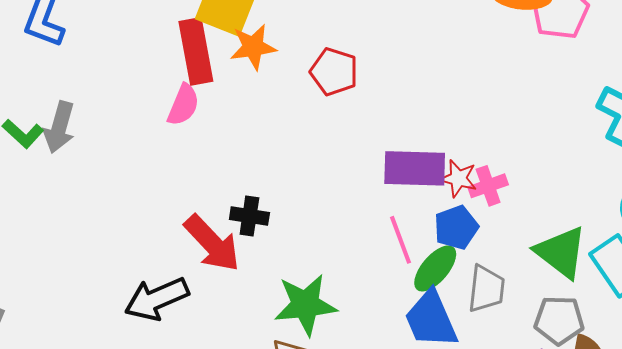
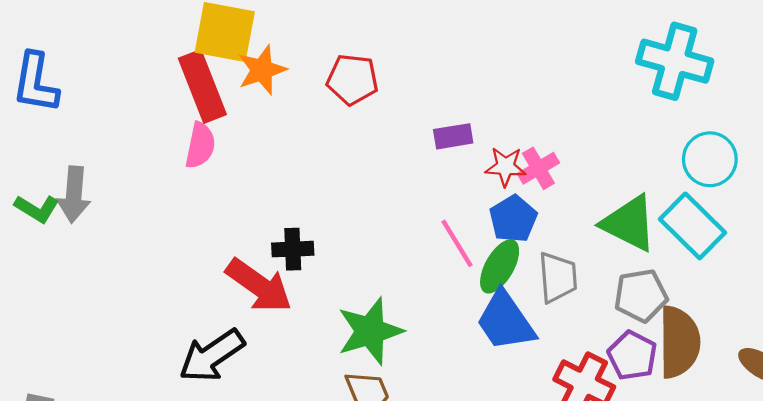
purple rectangle: (415, 168) -> (453, 136), moved, size x0.6

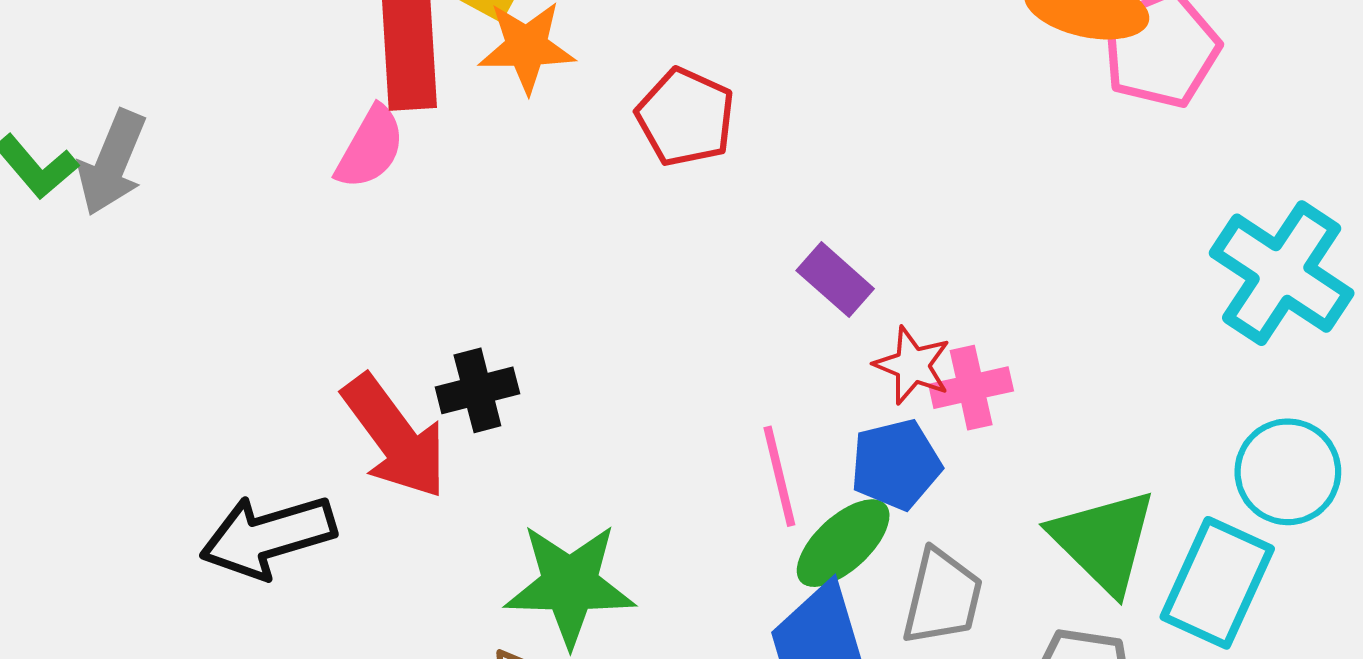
purple rectangle: (453, 136) -> (835, 280), turned 33
cyan rectangle: (692, 226) -> (1217, 583), turned 52
black cross: (293, 249) -> (477, 390), turned -30

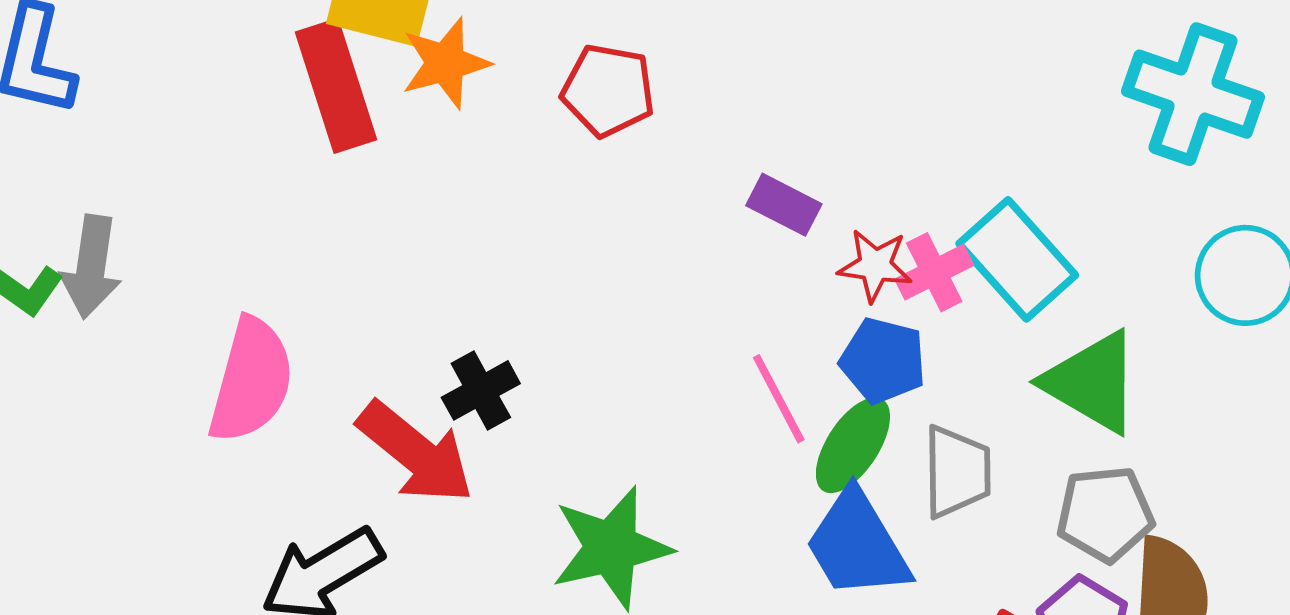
pink semicircle: (370, 148) -> (251, 380), moved, size x1.5
blue pentagon: (896, 464) -> (883, 361), turned -30
cyan rectangle: (1217, 583) -> (1017, 259), moved, turned -52

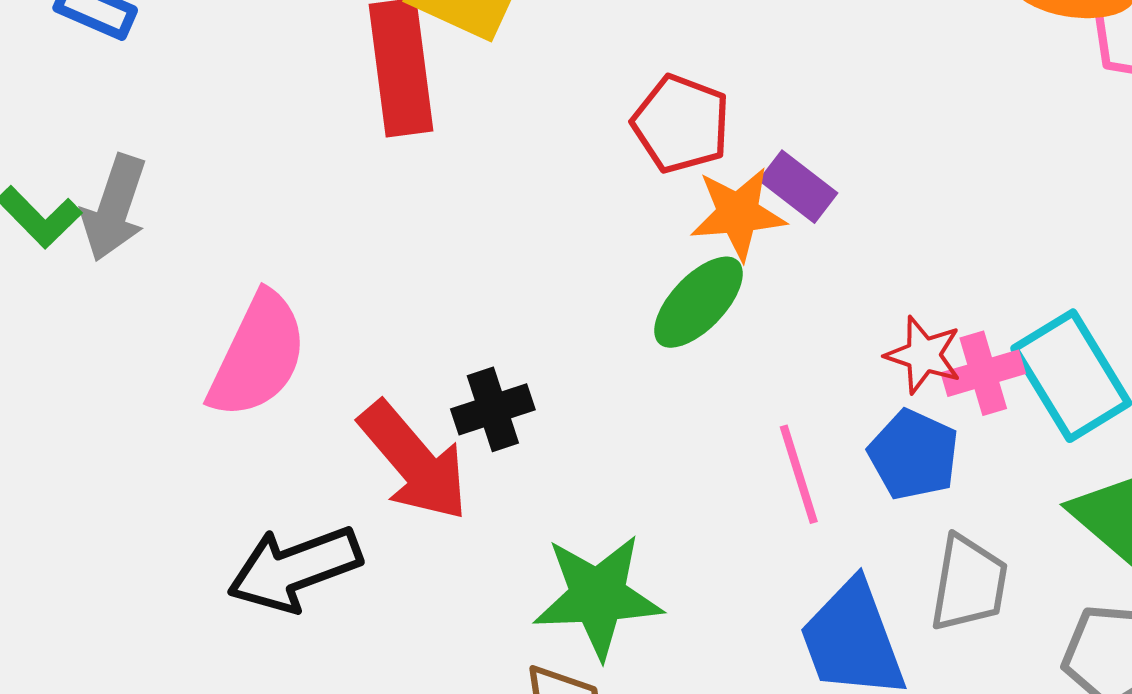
orange star: (445, 63) -> (738, 214), moved
purple rectangle: (784, 205) -> (798, 187), moved
green ellipse: (853, 445) -> (698, 302), moved

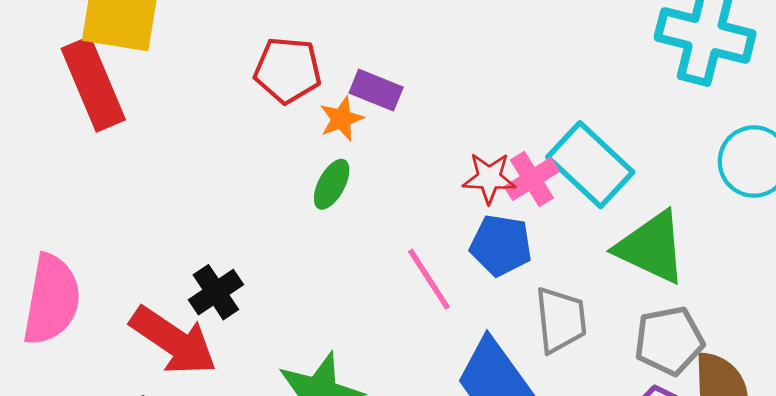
orange star: (738, 214) -> (341, 119), size x0.7
green ellipse: (698, 302) -> (332, 184), size x0.7

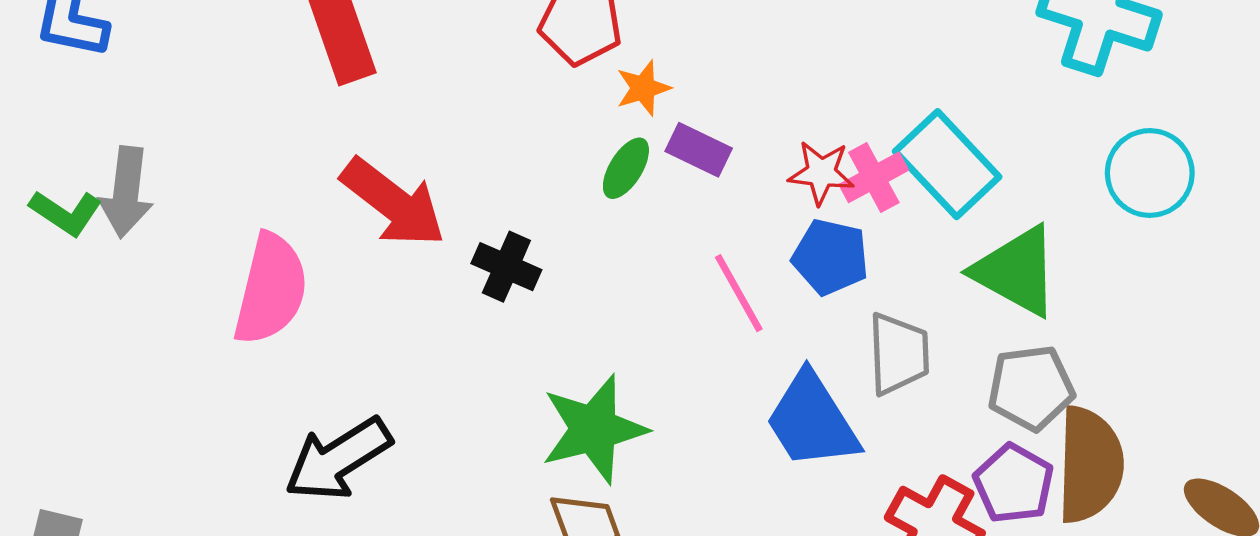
purple rectangle: (376, 90) -> (699, 150), moved
black cross: (216, 292) -> (506, 267), moved, turned -36
red arrow: (173, 341) -> (393, 203), moved

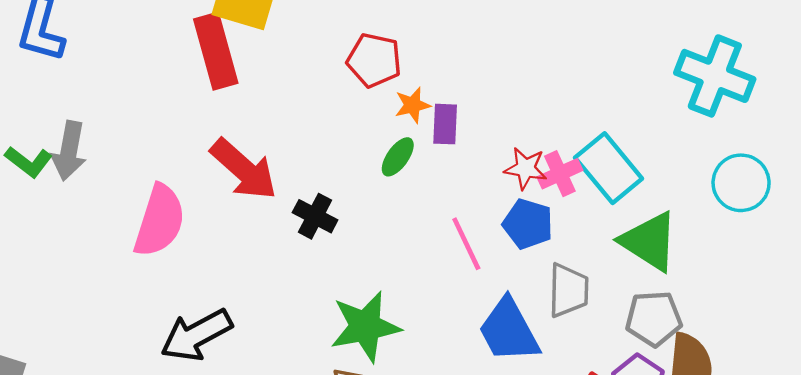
purple rectangle: (699, 150) -> (445, 124), moved, turned 63

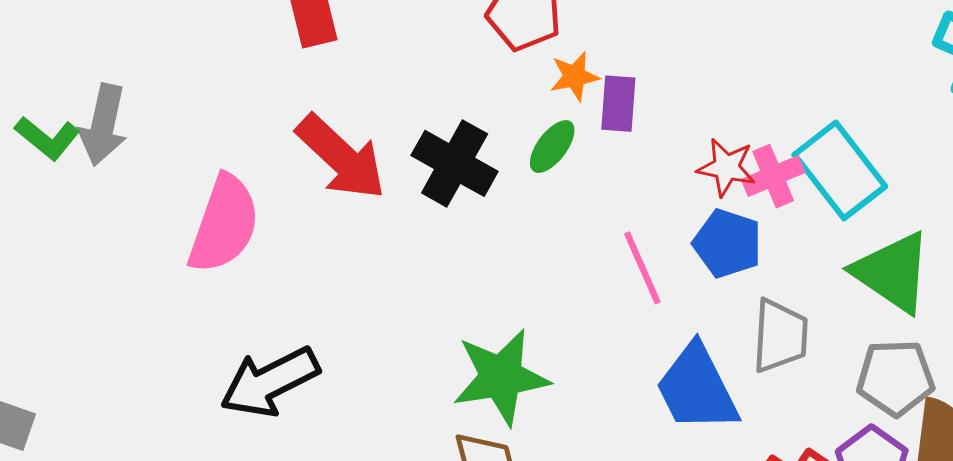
black cross: (315, 216) -> (455, 163), moved, size x1.4

